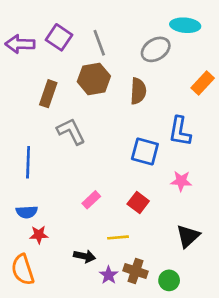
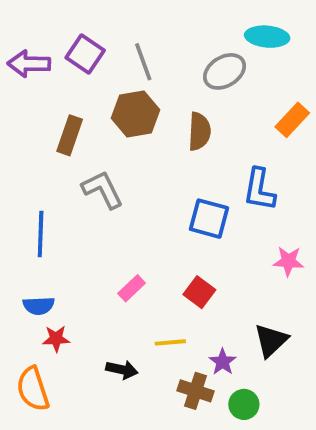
pink star: (181, 181) -> (288, 261), moved
purple star: (109, 275) -> (223, 362), moved

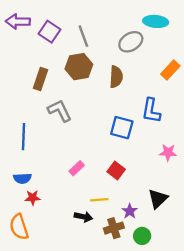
purple arrow: (29, 64) -> (18, 21), moved
black arrow: (122, 370) -> (83, 217), moved
brown cross: (195, 391) -> (114, 228), turned -36

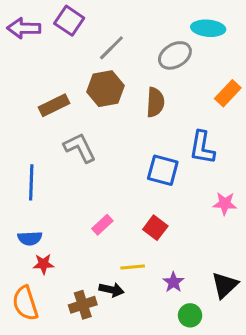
purple square: (50, 32) -> (69, 21), moved
gray line: (83, 36) -> (111, 48), turned 65
brown rectangle: (40, 79) -> (54, 105), turned 45
black triangle: (158, 199) -> (225, 285), moved
brown cross: (114, 228) -> (83, 305), moved

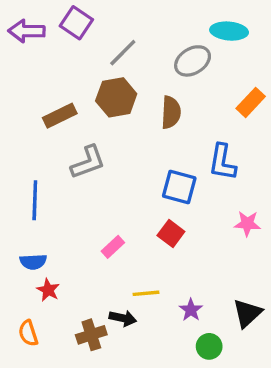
gray L-shape: (80, 148) -> (88, 162), turned 96
red square: (155, 228) -> (171, 234), moved
red star: (43, 264) -> (48, 290), turned 30
orange semicircle: (25, 303) -> (28, 333), size x0.7

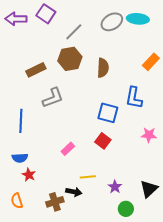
gray ellipse: (193, 61) -> (112, 22), moved

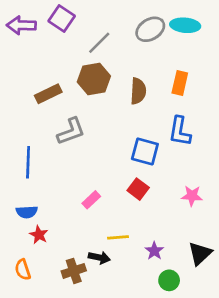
orange rectangle: (151, 62) -> (180, 83), moved, turned -30
pink star: (149, 135) -> (192, 196), moved

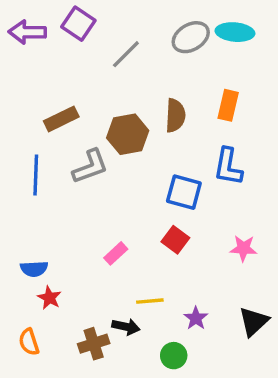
brown hexagon: (94, 79) -> (128, 134), moved
blue line: (28, 162) -> (36, 175), moved
green circle: (169, 280) -> (174, 356), moved

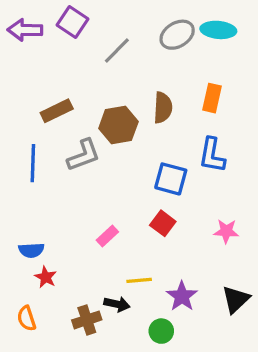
purple star: (196, 318) -> (182, 296), size x1.4

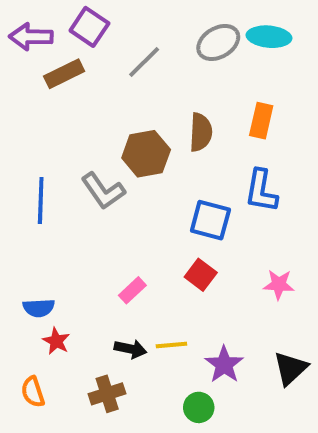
brown rectangle: (57, 111) -> (64, 74), moved
gray L-shape: (84, 155) -> (103, 191), turned 75
black arrow: (117, 304) -> (130, 349), moved

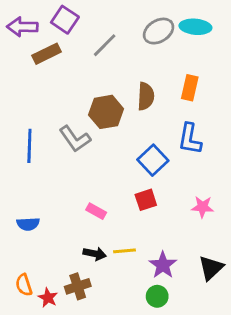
blue square: (210, 220) -> (153, 160), turned 32
red square: (201, 275) -> (146, 200), turned 35
pink rectangle: (132, 290) -> (96, 211), turned 72
red star: (56, 341) -> (48, 298), moved
green circle: (199, 407) -> (157, 296), moved

